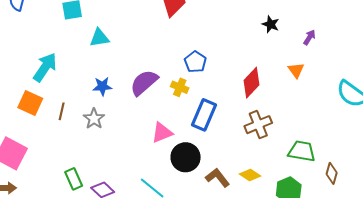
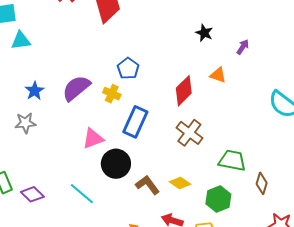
cyan triangle: (99, 38) -> (21, 41), moved
orange triangle: (296, 70) -> (218, 75), moved, turned -36
blue star: (102, 86) -> (35, 91), turned -30
gray star: (94, 119) -> (25, 123), turned 30
brown cross: (258, 125) -> (189, 133), turned -32

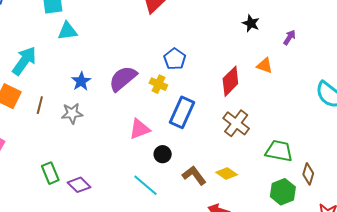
black circle: (116, 164) -> (163, 154), size x0.6
cyan line: (82, 194) -> (145, 185), moved
green hexagon: (218, 199) -> (283, 192), moved

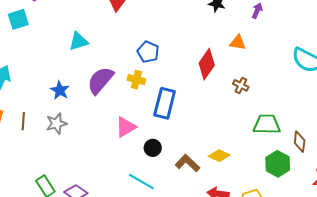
cyan triangle: (67, 31) -> (78, 41), moved
brown cross: (236, 123) -> (241, 85), moved, size x0.6

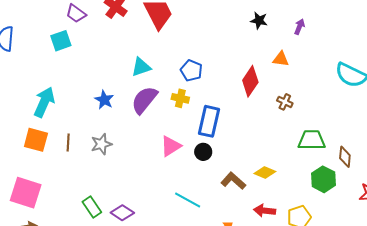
cyan triangle: (78, 41) -> (141, 67), moved
blue star: (60, 90) -> (104, 100), moved
black circle: (153, 148) -> (203, 152), moved

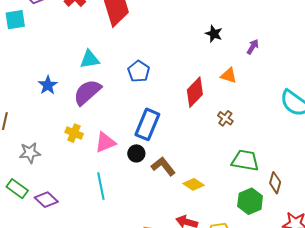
yellow cross: (180, 98) -> (74, 133), moved
gray star: (101, 144) -> (30, 153), moved
brown L-shape: (233, 181) -> (163, 166), moved
cyan line: (188, 200) -> (101, 186), moved, turned 40
green rectangle: (92, 207) -> (17, 189), turned -30

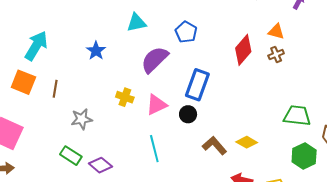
purple semicircle: (87, 92) -> (155, 60), moved
brown cross: (225, 118) -> (276, 54), moved, turned 35
brown L-shape: (163, 166) -> (215, 146), moved

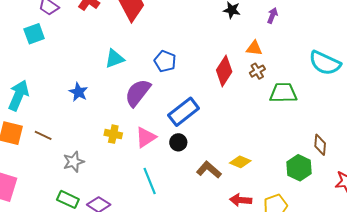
blue rectangle: (197, 85) -> (184, 112), turned 40
brown line: (55, 89) -> (43, 135), turned -66
green trapezoid: (297, 116) -> (283, 93), moved

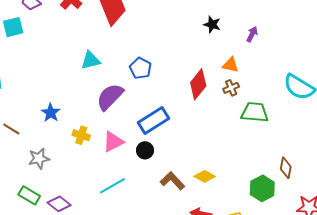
blue star: (78, 92) -> (51, 113), moved
cyan line: (150, 181) -> (112, 186), turned 76

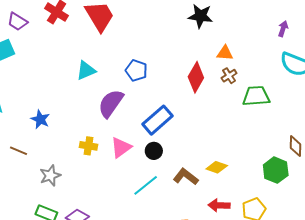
black star: (212, 25) -> (200, 16), size x1.4
purple arrow: (252, 34) -> (283, 29), moved
blue star: (51, 113) -> (40, 119), moved
cyan line: (112, 186) -> (146, 185), moved

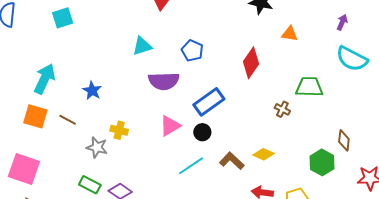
orange triangle: (225, 53) -> (290, 34), moved
brown cross: (229, 76) -> (282, 109), moved, turned -35
purple semicircle: (111, 103) -> (164, 81), turned -132
yellow cross: (88, 146) -> (119, 130), moved
gray star: (50, 176) -> (97, 147), turned 30

